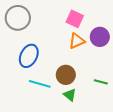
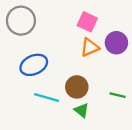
blue ellipse: (29, 56) -> (34, 65), turned 40

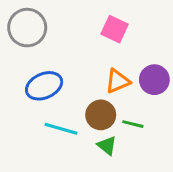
purple circle: (116, 43) -> (154, 80), moved
orange triangle: (90, 47) -> (118, 81), moved
green line: (118, 95) -> (133, 124), moved

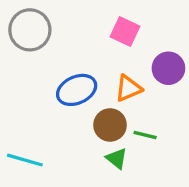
purple circle: (154, 80) -> (168, 68), moved
blue ellipse: (44, 86) -> (77, 90), moved
cyan line: (61, 129) -> (25, 160), moved

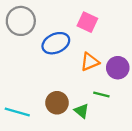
purple circle: (168, 68) -> (118, 68), moved
blue ellipse: (77, 90) -> (56, 43), moved
brown circle: (110, 125) -> (57, 103), moved

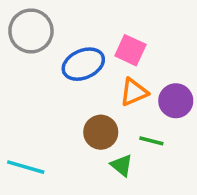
pink square: (87, 22) -> (130, 50), moved
brown circle: (57, 103) -> (101, 132), moved

